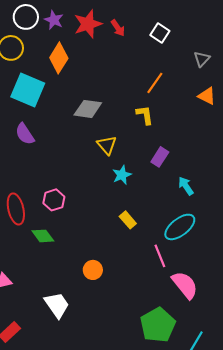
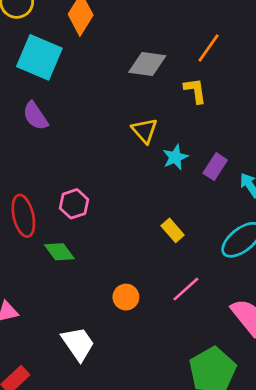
gray diamond: (88, 109) -> (147, 64), moved
purple rectangle: (160, 157) -> (215, 167), moved
cyan star: (122, 175) -> (175, 157), moved
pink line: (160, 256) -> (186, 289), moved, turned 70

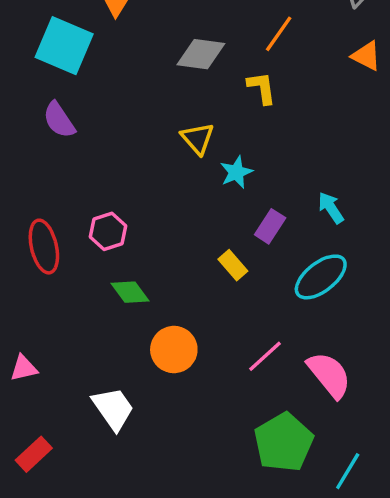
purple rectangle: (215, 167) -> (270, 226), moved
green diamond: (59, 252) -> (130, 292), moved
pink line: (186, 289) -> (265, 356), moved
orange circle: (126, 297) -> (174, 350), size x1.4

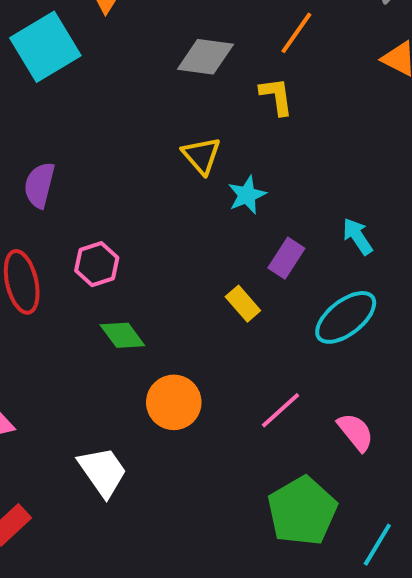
cyan square: (64, 46) -> (45, 47), turned 36
purple semicircle: (59, 120) -> (39, 185), moved, turned 48
pink semicircle: (329, 375) -> (356, 432), size x0.7

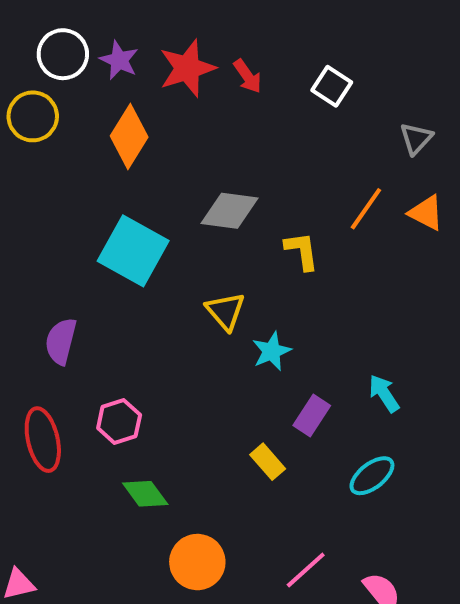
orange line: (296, 33) -> (366, 209), moved
cyan square: (45, 47) -> (133, 251), moved, turned -30
cyan ellipse: (346, 317) -> (372, 476), size x0.7

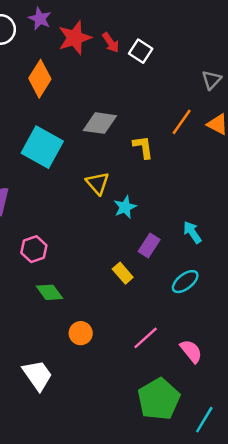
purple star: (119, 60) -> (40, 19), moved
white square: (332, 86) -> (141, 51), moved
orange circle: (197, 562) -> (81, 333), size x0.7

